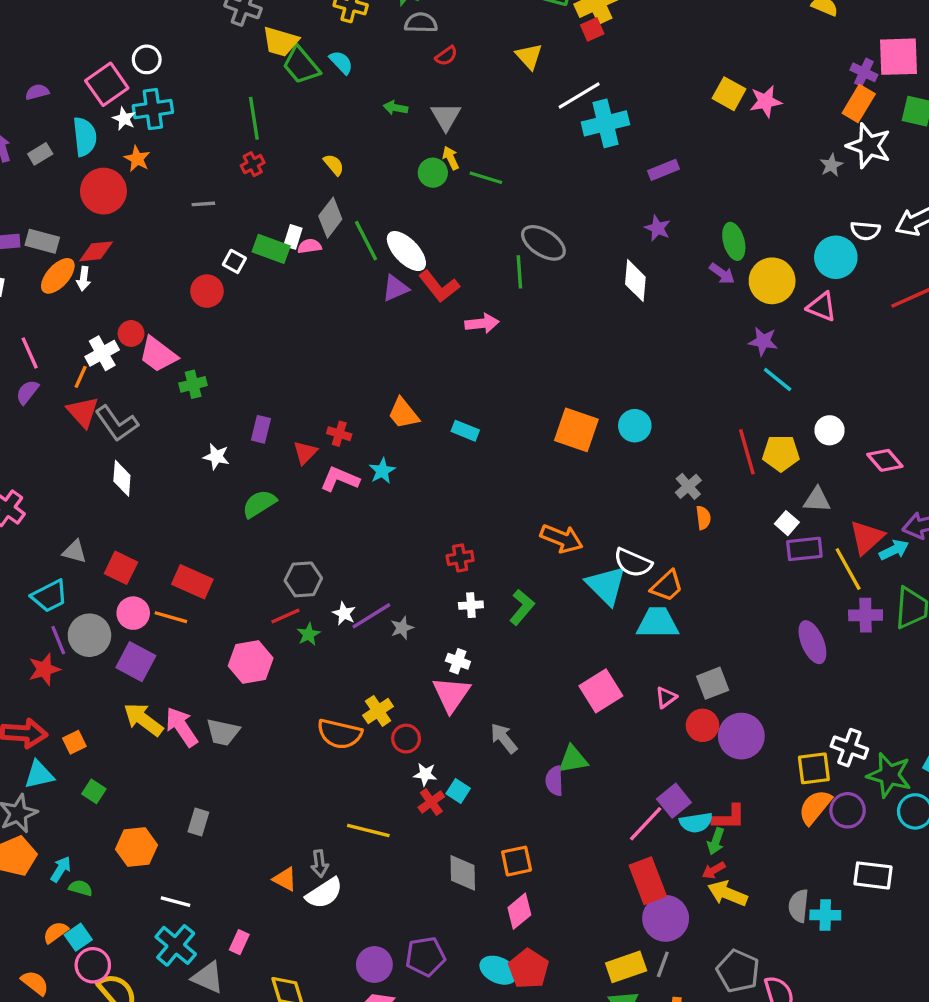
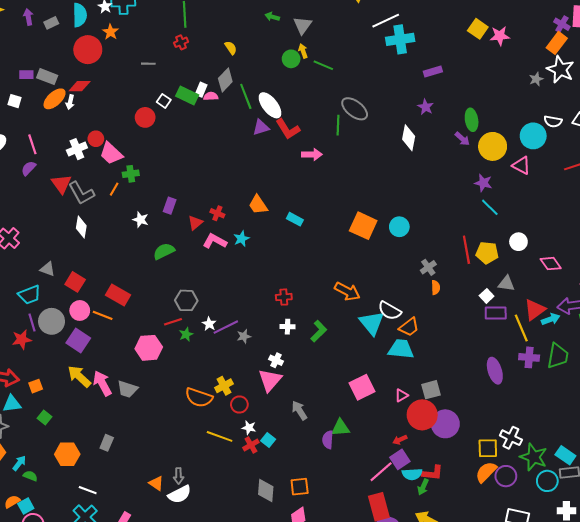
orange line: (81, 377) -> (114, 189), moved
red circle: (702, 725) -> (422, 415), size x1.5
yellow line: (368, 831) -> (220, 436), moved
red arrow: (714, 870) -> (400, 440), moved

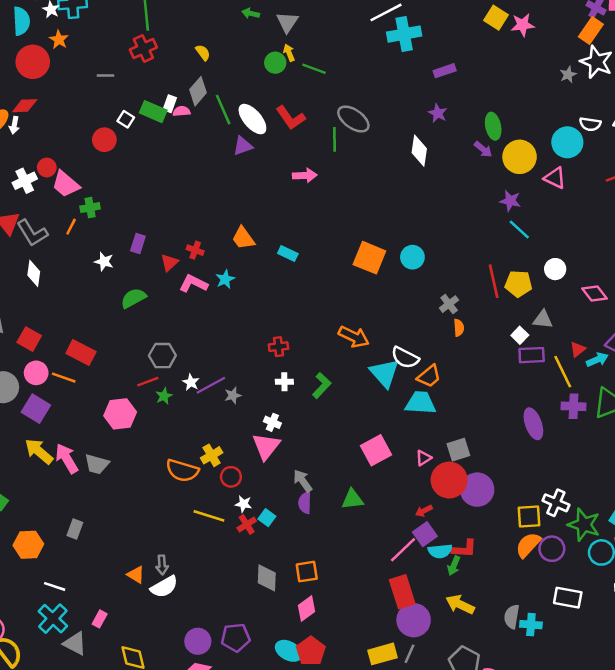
red cross: (181, 42) -> (143, 49), size x1.5
red L-shape: (288, 129) -> (290, 118), moved
red triangle: (535, 310) -> (578, 349), size x0.6
purple semicircle: (328, 440) -> (305, 503), moved

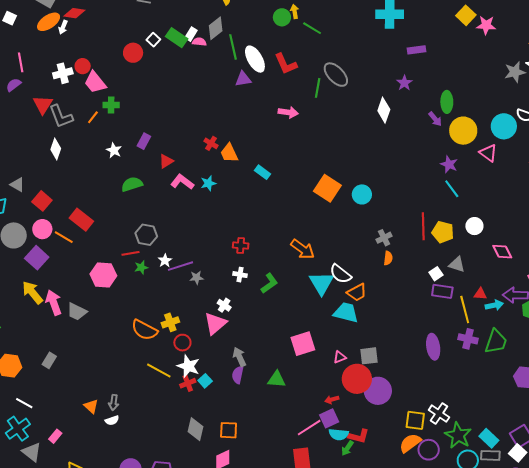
gray star: (568, 75) -> (515, 72), size x1.5
red cross: (195, 250) -> (211, 143), moved
red triangle: (578, 349) -> (480, 294), turned 32
white star: (243, 504) -> (188, 366), size x1.6
white semicircle: (164, 587) -> (112, 420), size x0.6

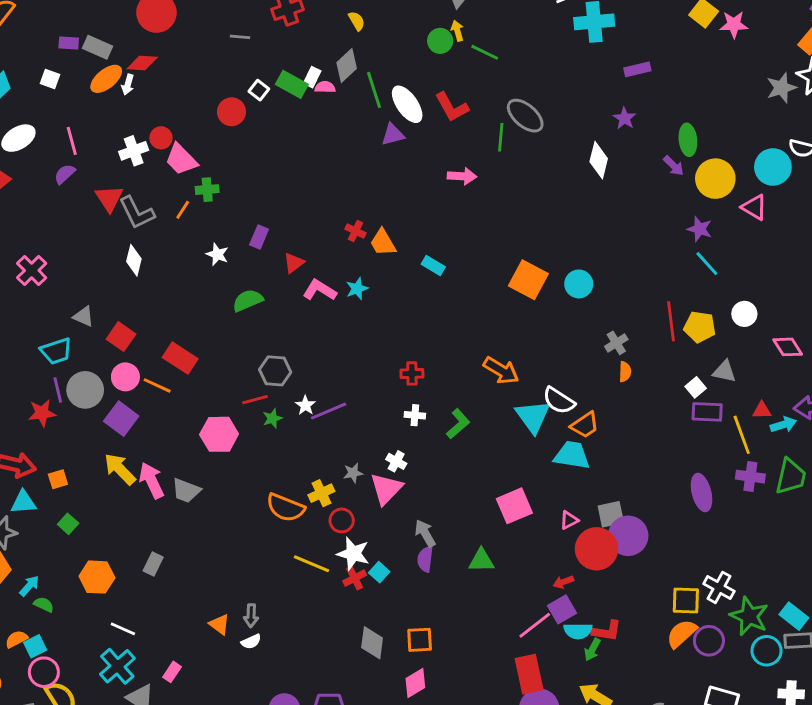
gray star: (197, 278) -> (353, 473), moved
purple circle: (378, 391) -> (628, 536), moved

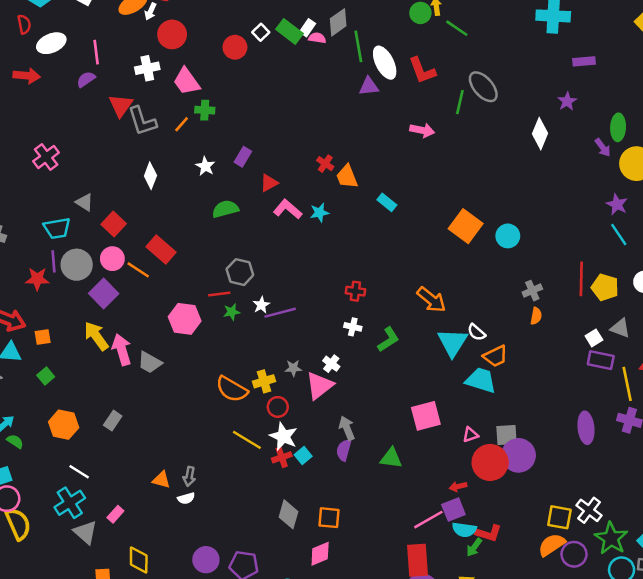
red circle: (161, 138) -> (172, 34), moved, size x1.5
white diamond: (134, 260) -> (150, 176), moved
white semicircle: (559, 401) -> (476, 332), size x0.7
orange triangle: (219, 624) -> (161, 480), turned -30

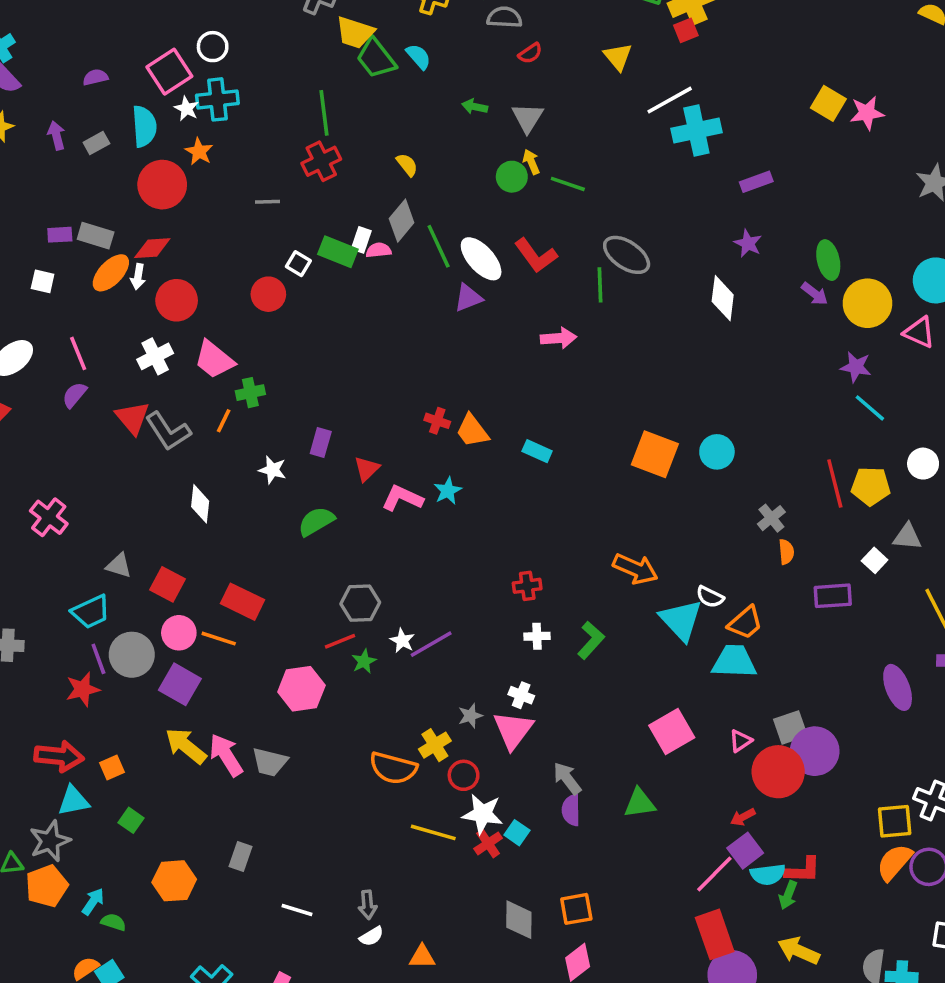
purple rectangle: (601, 360) -> (833, 596), moved
white line: (79, 472) -> (297, 910), moved
orange triangle: (161, 480) -> (422, 957), moved

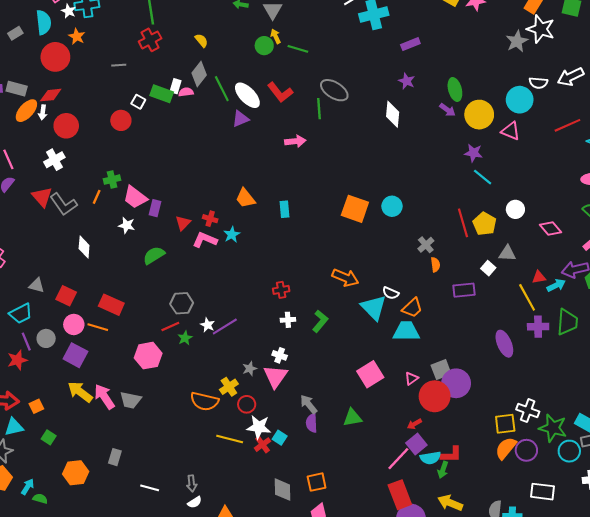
pink trapezoid: (214, 360) -> (135, 197), moved
red cross: (437, 421) -> (210, 219), moved
cyan rectangle: (537, 451) -> (284, 209), turned 63
yellow pentagon: (871, 486) -> (485, 224), turned 30
gray circle: (132, 655) -> (46, 338), size x0.7

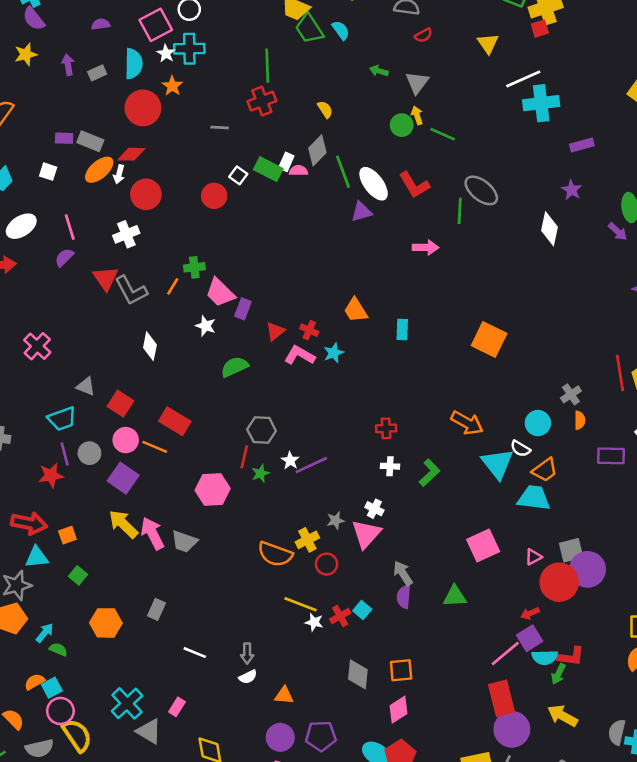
cyan circle: (392, 206) -> (538, 423), moved
red line: (170, 326) -> (244, 457), turned -60
white star: (259, 427) -> (314, 622), moved, size x0.6

